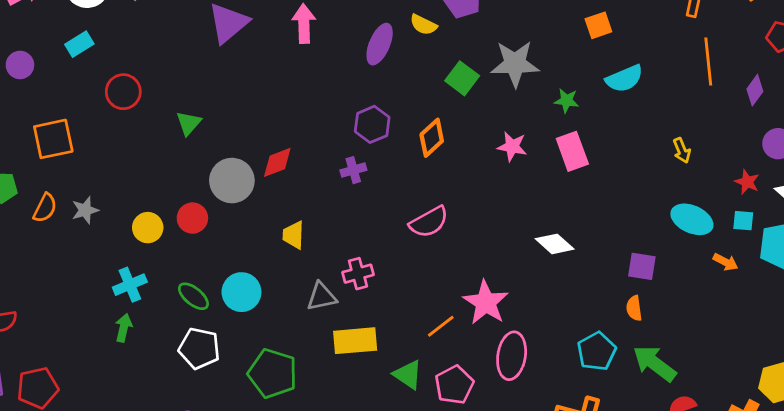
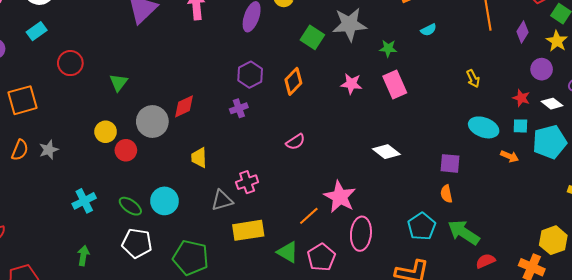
cyan semicircle: (624, 79) -> (429, 30), size x0.6
pink semicircle: (429, 222) -> (295, 142), size x0.7
yellow circle: (148, 228) -> (106, 132), moved
green arrow: (124, 328) -> (83, 256), moved

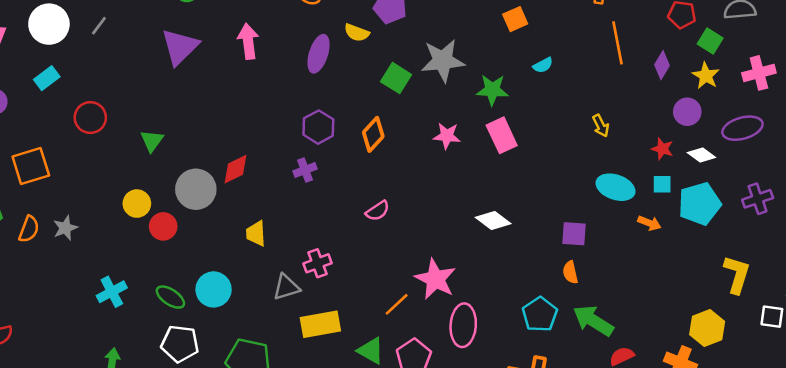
green star: (388, 48) -> (492, 90), size x1.4

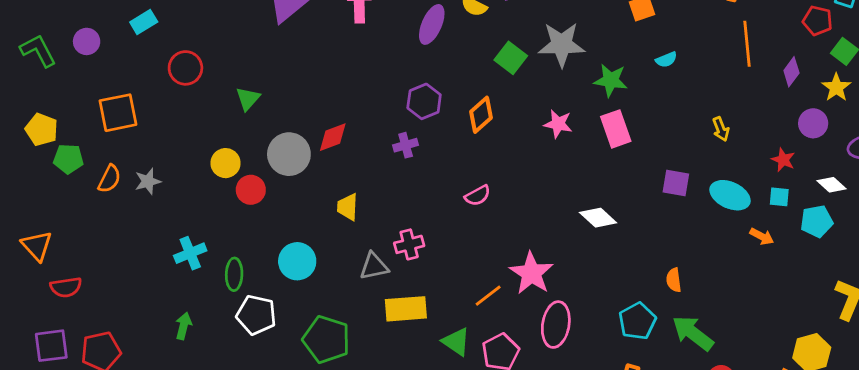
white diamond: (701, 155) -> (831, 185), moved
cyan pentagon: (700, 204) -> (817, 221), size x0.7
purple square: (574, 234) -> (676, 183), moved
green ellipse: (170, 297) -> (234, 274), moved, turned 52

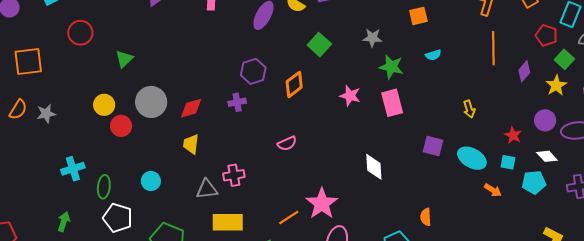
gray star: (562, 44) -> (372, 38), moved, size x0.6
purple circle: (813, 123) -> (545, 120), moved
red diamond: (333, 137) -> (191, 108), moved
white diamond: (598, 218) -> (374, 167), turned 40
cyan circle: (297, 261) -> (151, 181), size x0.7

